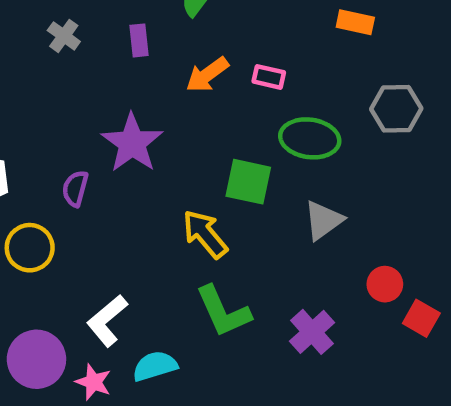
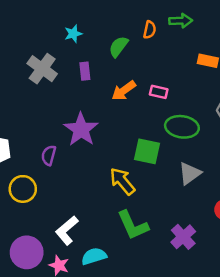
gray cross: (64, 36) -> (42, 69), size x1.6

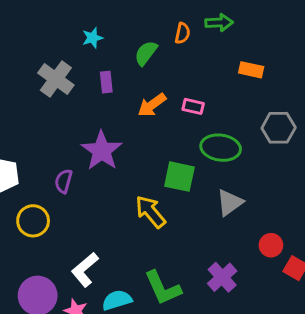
green L-shape: (133, 225) -> (163, 288), moved

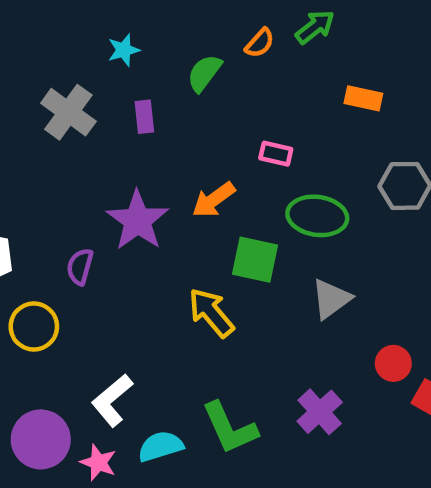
green arrow: (219, 23) -> (315, 27), turned -36
orange semicircle: (182, 33) -> (260, 43), turned 30
orange arrow: (152, 105) -> (214, 200), moved

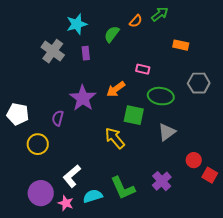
cyan star: (124, 50) -> (77, 24), size x1.5

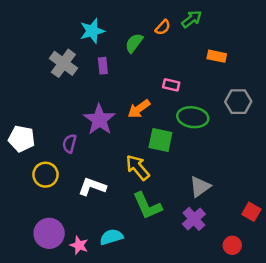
gray triangle: (167, 132) -> (200, 187), moved
red circle: (194, 160) -> (232, 245), moved
white L-shape: (72, 176) -> (92, 187), moved, turned 60
green L-shape: (123, 188) -> (147, 206), moved

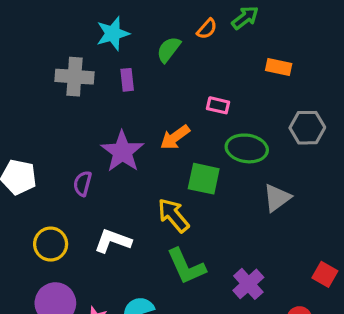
gray cross: (63, 63) -> (75, 77), turned -32
yellow circle: (45, 175) -> (51, 244), moved
gray triangle: (200, 187) -> (277, 198), moved

